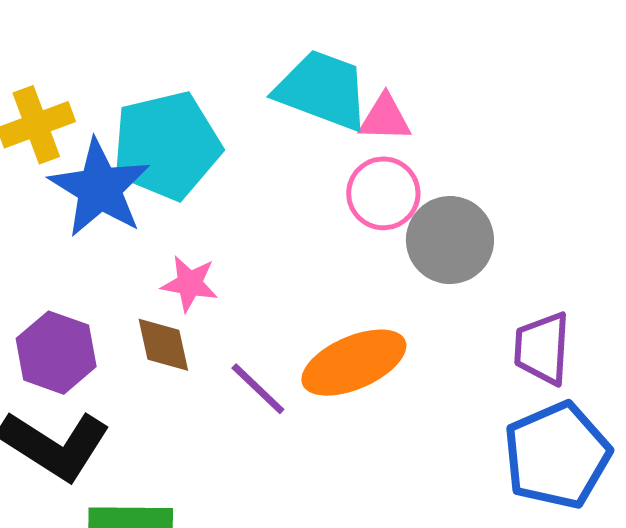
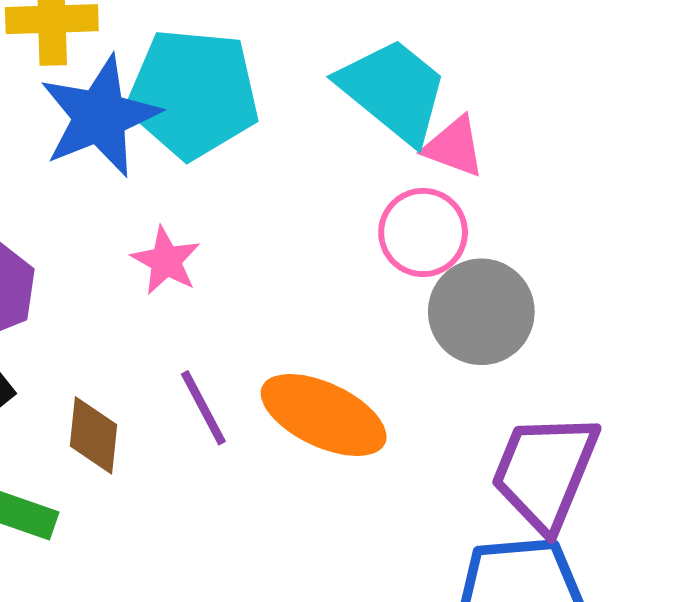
brown diamond: (163, 345) -> (94, 435), moved
purple trapezoid: (542, 348) -> (545, 472), size x1.4
orange ellipse: (354, 363) -> (324, 415), turned 30

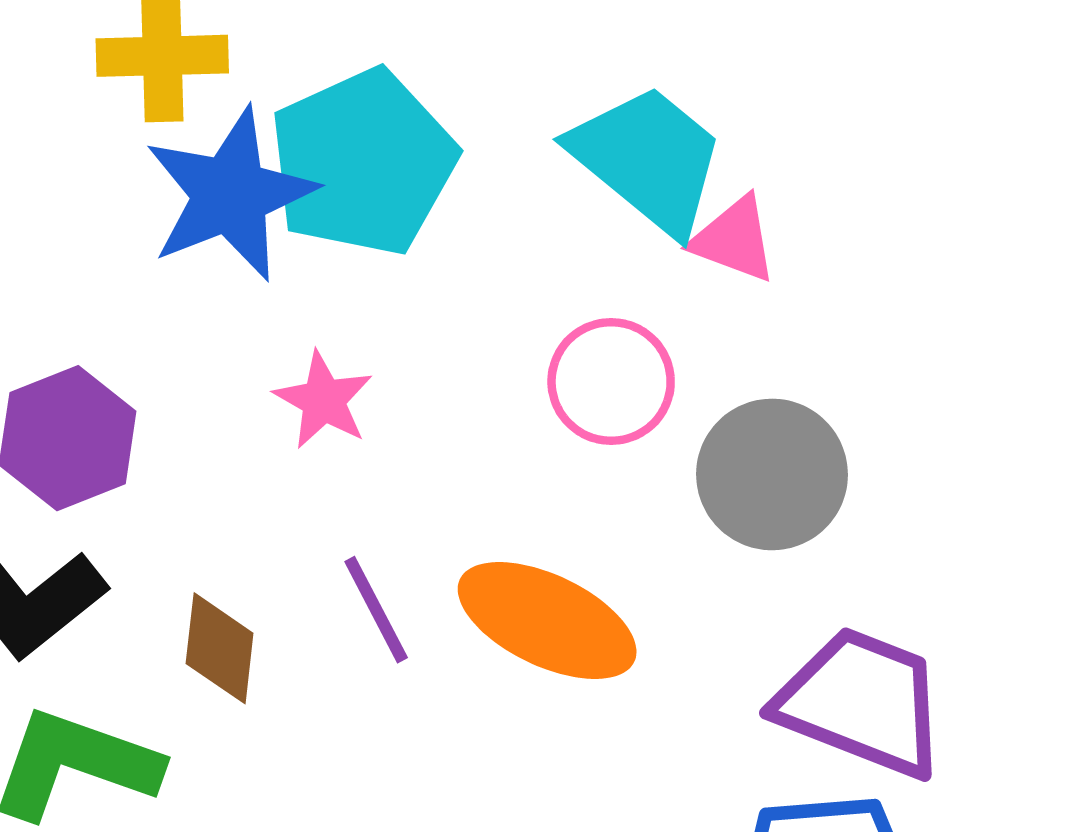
cyan pentagon: (193, 93) -> (363, 162), turned -30
pink circle: (423, 232) -> (611, 381), moved
purple trapezoid: (545, 472) -> (862, 702), turned 89

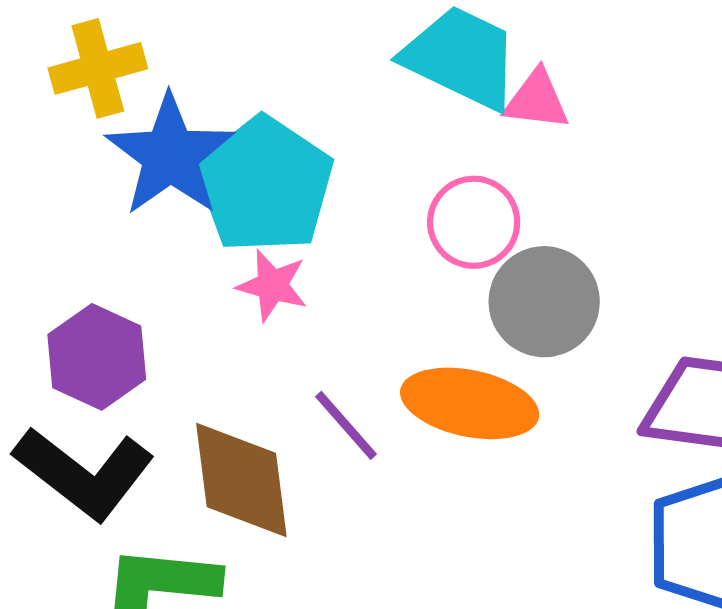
cyan pentagon: (363, 162) -> (265, 185), moved
gray circle: (772, 474) -> (544, 302), moved
brown diamond: (220, 648) -> (241, 480), size x1.6

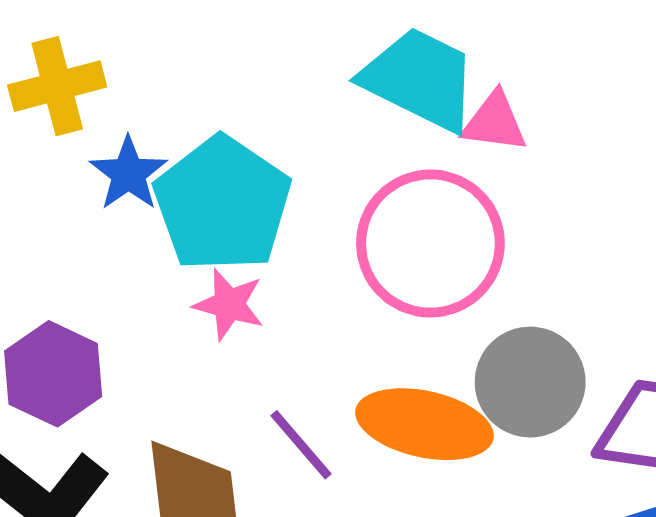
blue star: (170, 155) -> (128, 174), size x0.6
pink circle: (474, 222) -> (430, 244), size x1.6
gray circle: (544, 302) -> (530, 382), moved

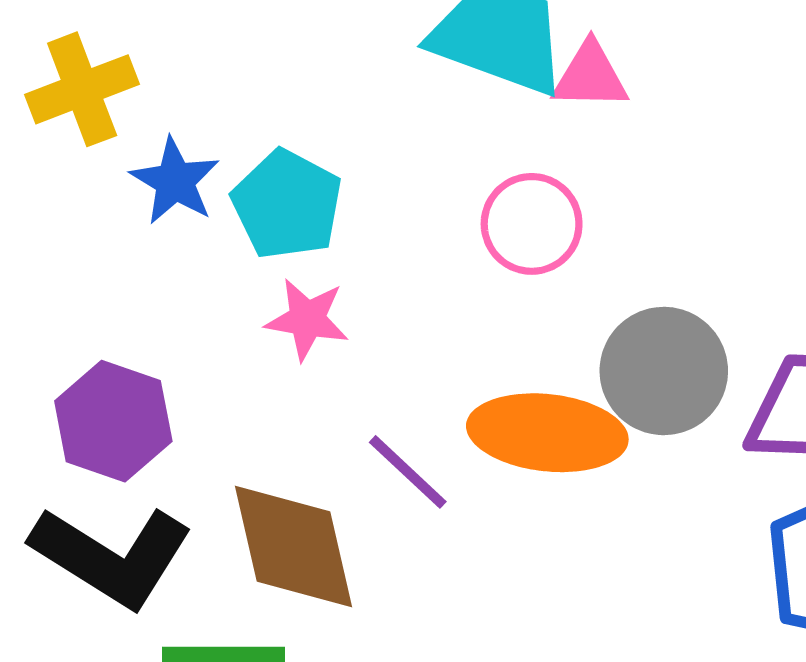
cyan pentagon: (222, 204) -> (287, 204), size x0.7
pink circle: (430, 244) -> (532, 224), size x0.6

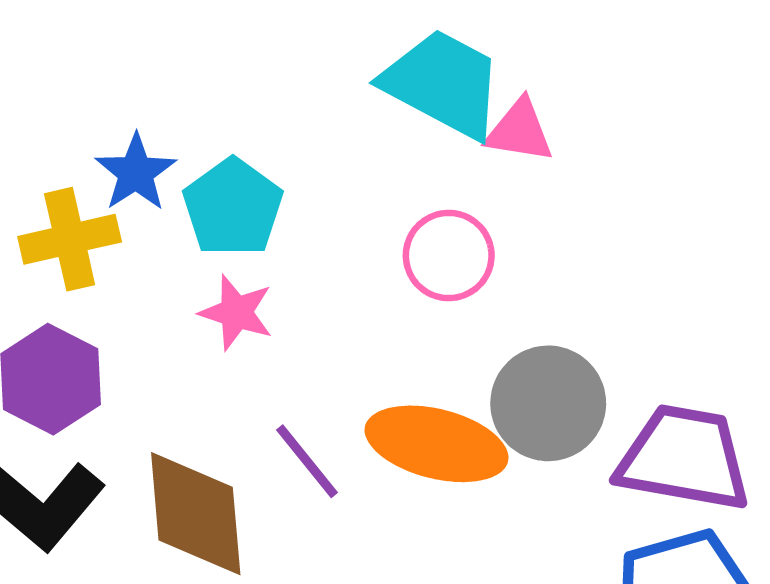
yellow cross: (82, 89) -> (70, 239), moved

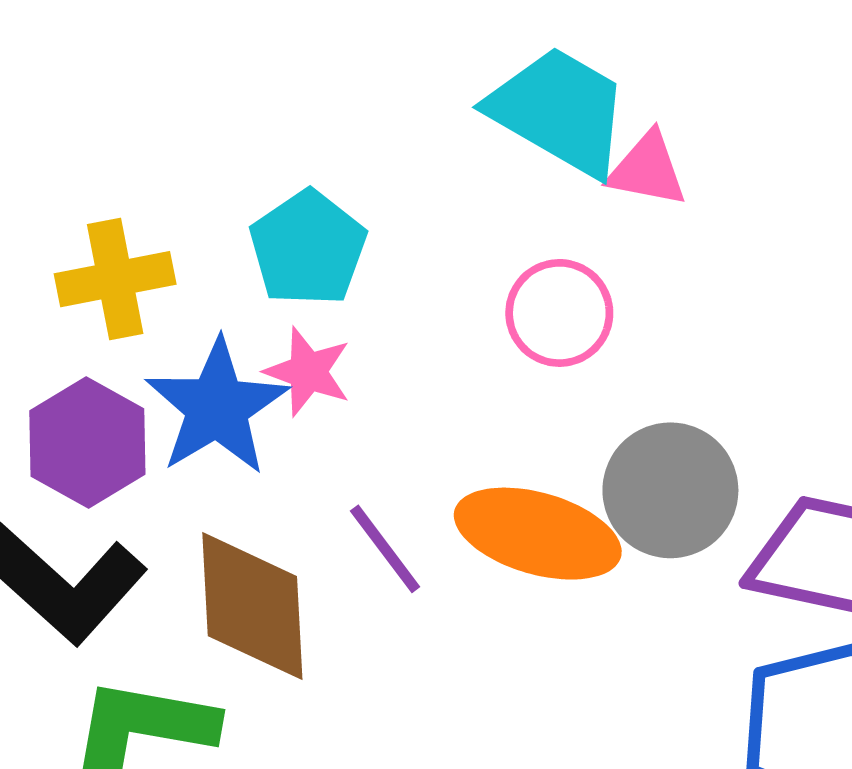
blue star: (136, 173) -> (217, 407), moved, size x1.5

